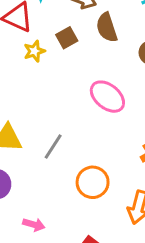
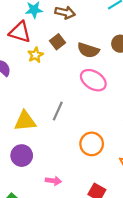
brown semicircle: (107, 27) -> (88, 50), moved, turned -45
gray line: (53, 147) -> (58, 111), moved

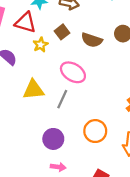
pink ellipse: (93, 80) -> (73, 72), moved
yellow triangle: (25, 121) -> (33, 90), moved
purple circle: (22, 156) -> (53, 139), moved

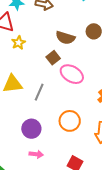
brown square: (62, 32) -> (53, 58), moved
pink ellipse: (73, 72) -> (72, 74), moved

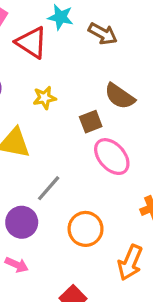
yellow star: (19, 43) -> (45, 98), moved
gray line: (39, 92) -> (49, 188), moved

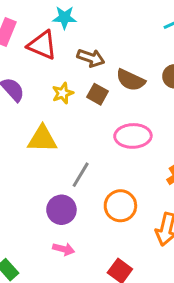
brown arrow: (103, 34) -> (91, 58), moved
brown square: (91, 122) -> (98, 94), moved, turned -30
pink ellipse: (112, 157) -> (133, 136), turned -40

